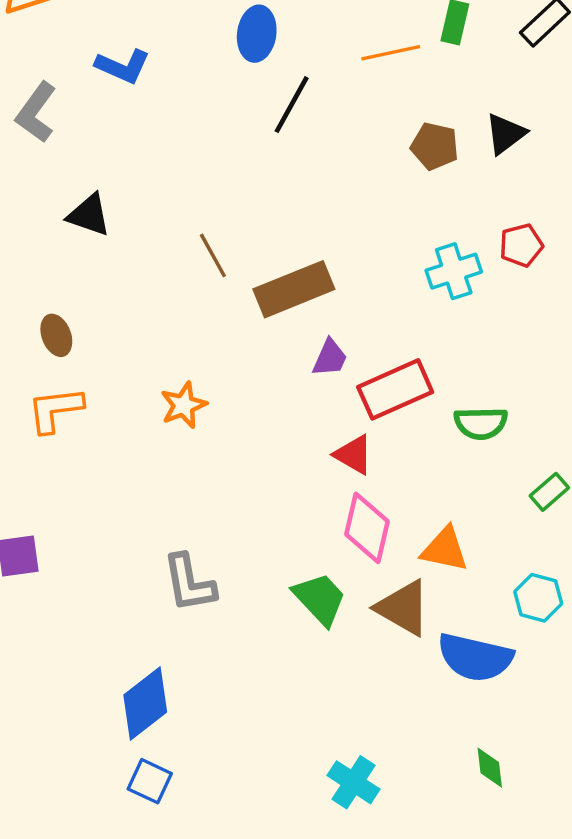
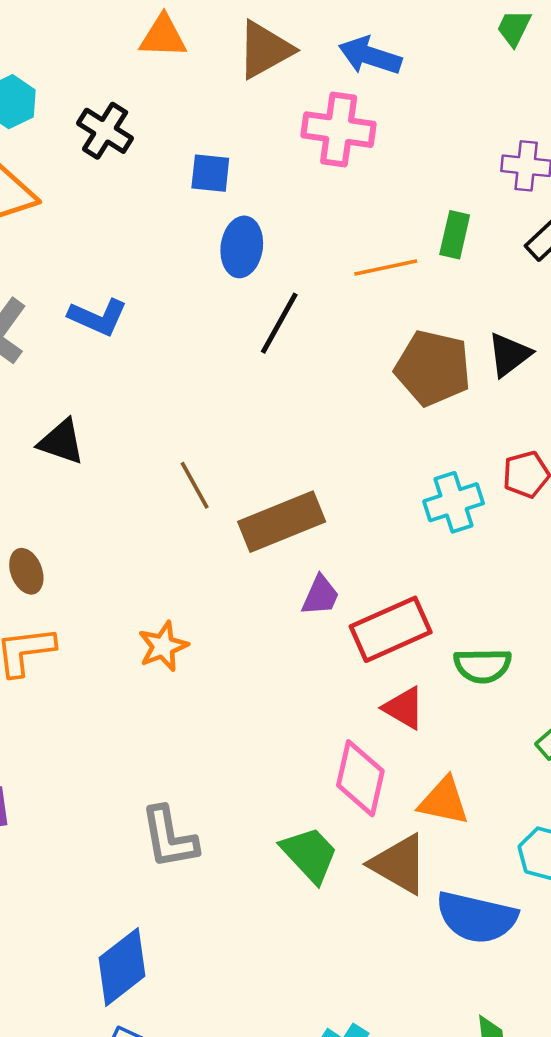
blue L-shape: (123, 66) -> (98, 317), moved
brown pentagon: (435, 146) -> (433, 368), size x1.5
red triangle: (354, 455) -> (404, 708), moved

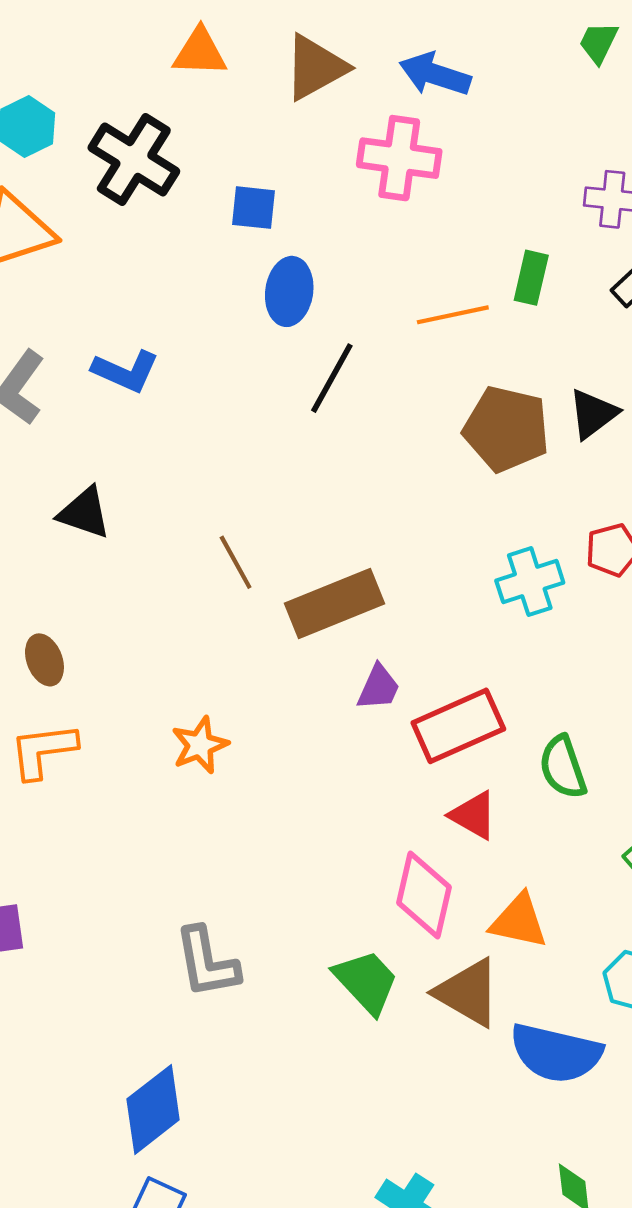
black cross: (105, 131) -> (134, 159), size x1.4
green semicircle: (483, 666) -> (563, 767), turned 72

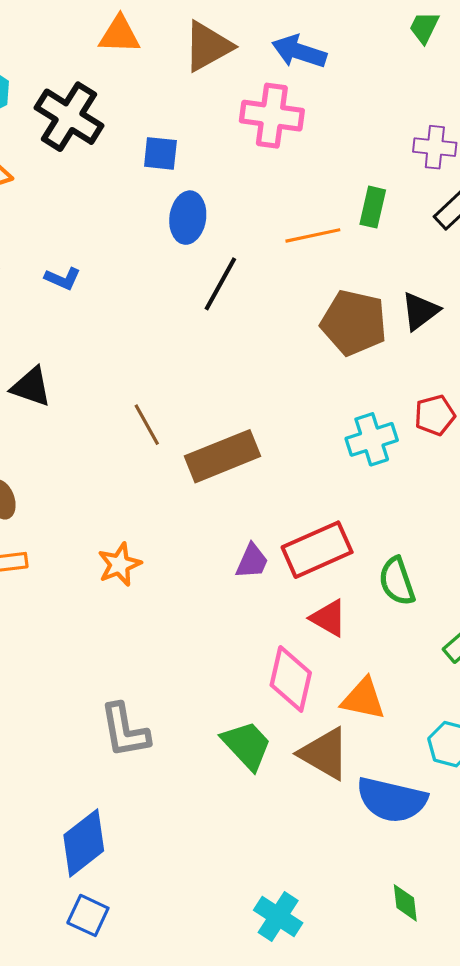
blue L-shape: (126, 371) -> (63, 279), size x0.7
purple trapezoid: (379, 687) -> (252, 561), moved

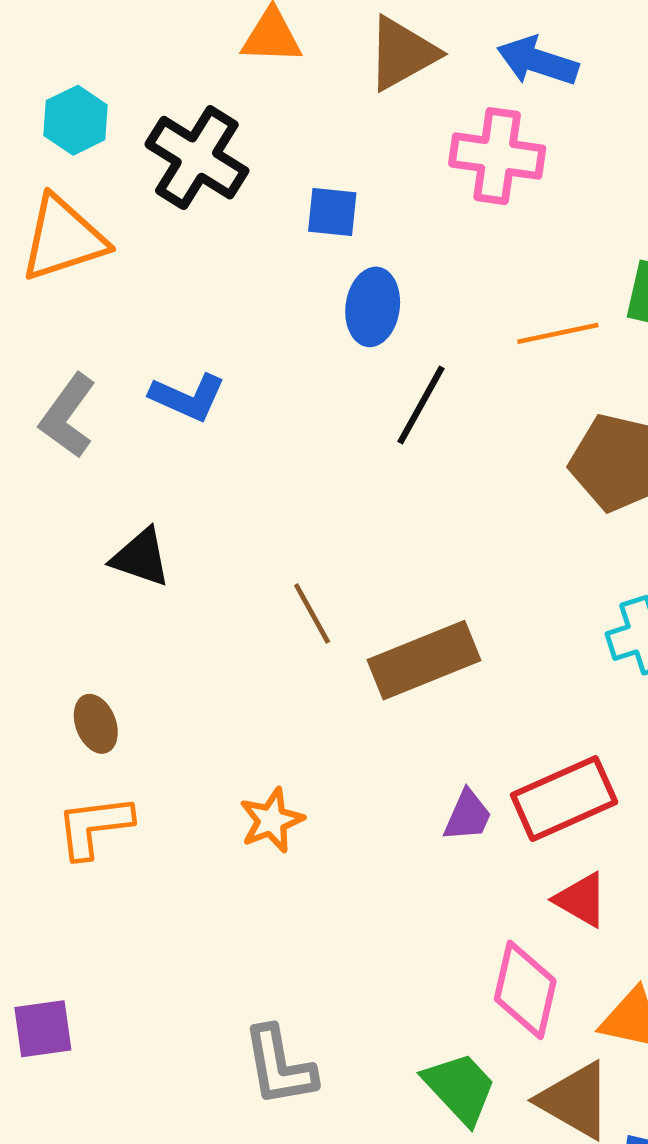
blue L-shape: (63, 279) -> (188, 397), size x1.4

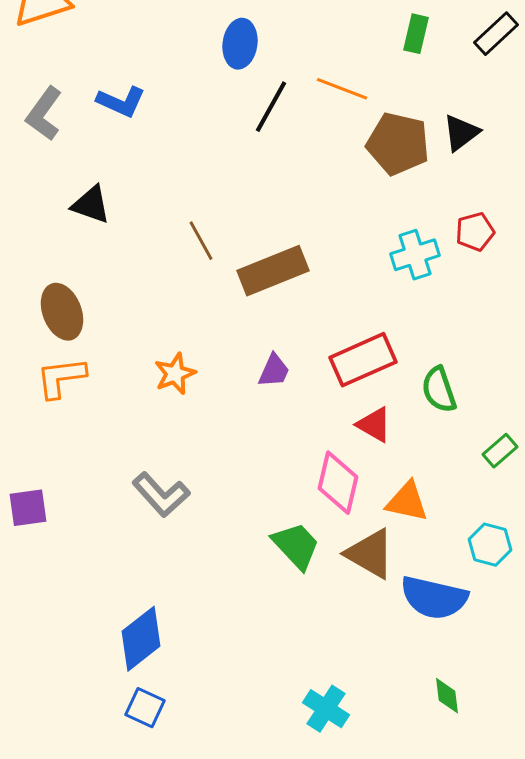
orange line: (558, 333) -> (342, 89), moved, turned 33
brown ellipse: (96, 724) -> (62, 312), size x1.5
purple trapezoid: (468, 816) -> (274, 371), moved
gray L-shape: (279, 1066) -> (161, 495), moved, turned -32

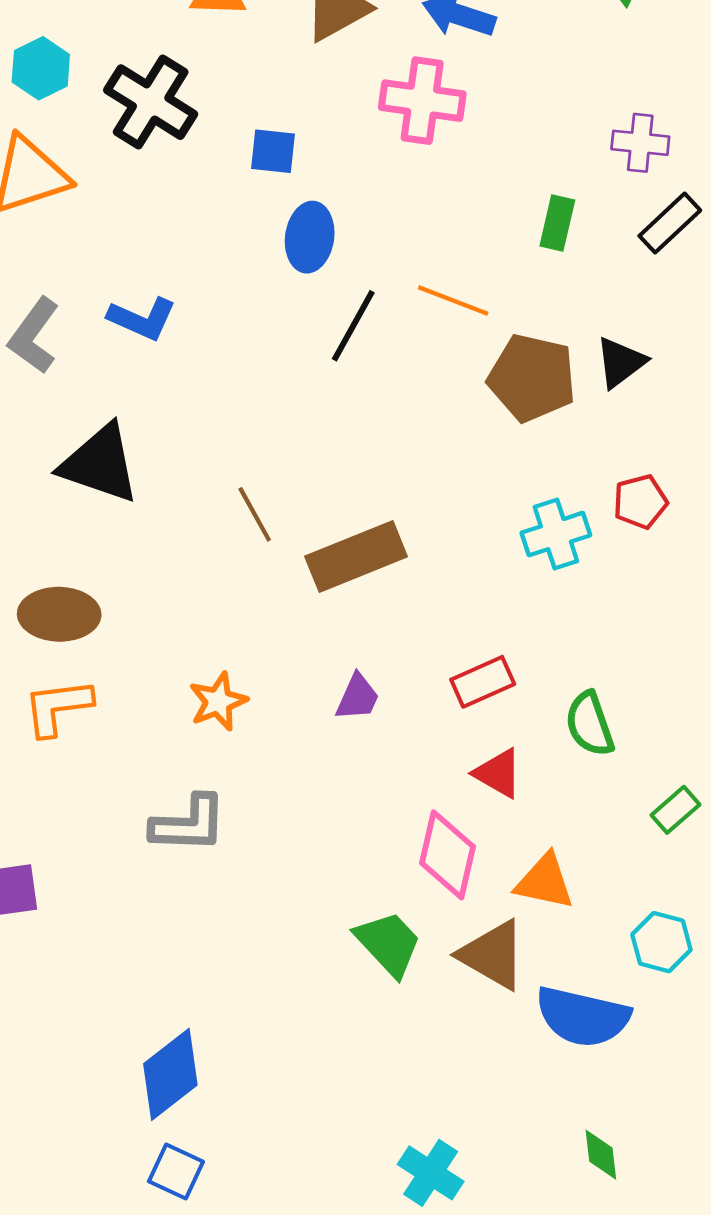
black triangle: (91, 205) -> (100, 464), size x1.5
brown ellipse: (62, 312) -> (59, 614), turned -68
red rectangle: (363, 360) -> (483, 682), size x0.7
gray L-shape: (161, 495) -> (189, 824), moved, turned -46

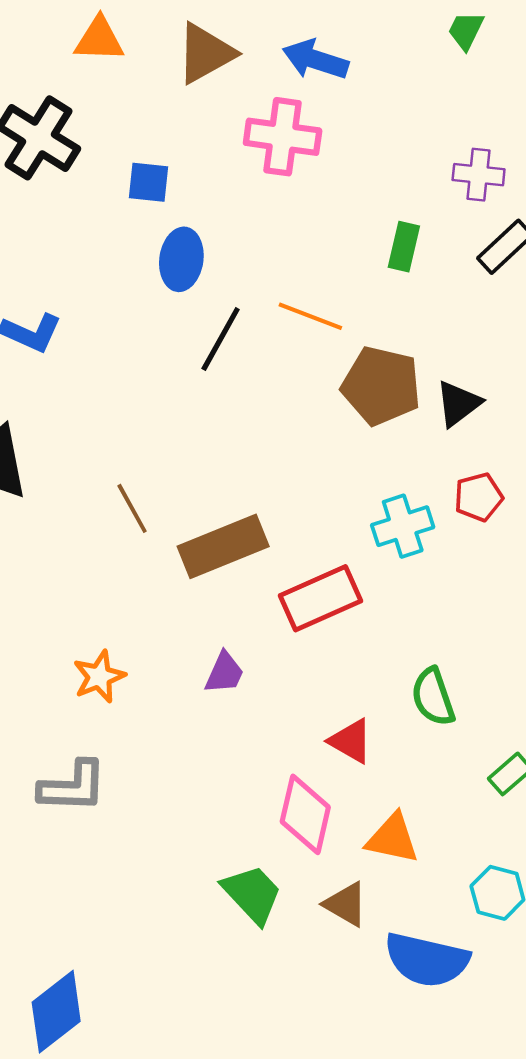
black triangle: (621, 362) -> (458, 403), moved
red rectangle: (483, 682) -> (320, 598), moved, size x1.4
brown triangle: (493, 955) -> (346, 904), size x0.7

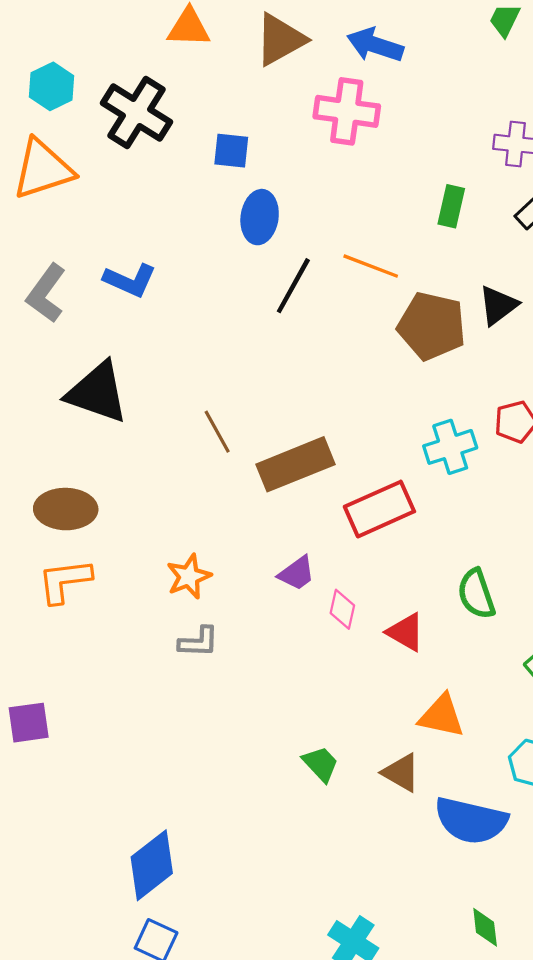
black triangle: (458, 403) -> (498, 305), moved
purple trapezoid: (224, 673) -> (297, 573), turned 30
gray L-shape: (73, 787) -> (199, 642), moved, size x0.7
pink diamond: (305, 814) -> (342, 609), moved, size x0.6
green trapezoid: (252, 894) -> (321, 764), size x0.7

